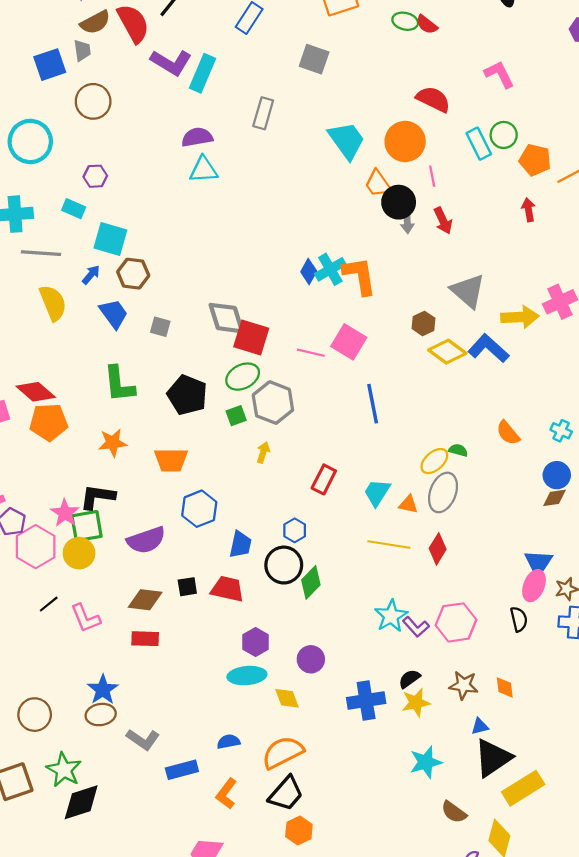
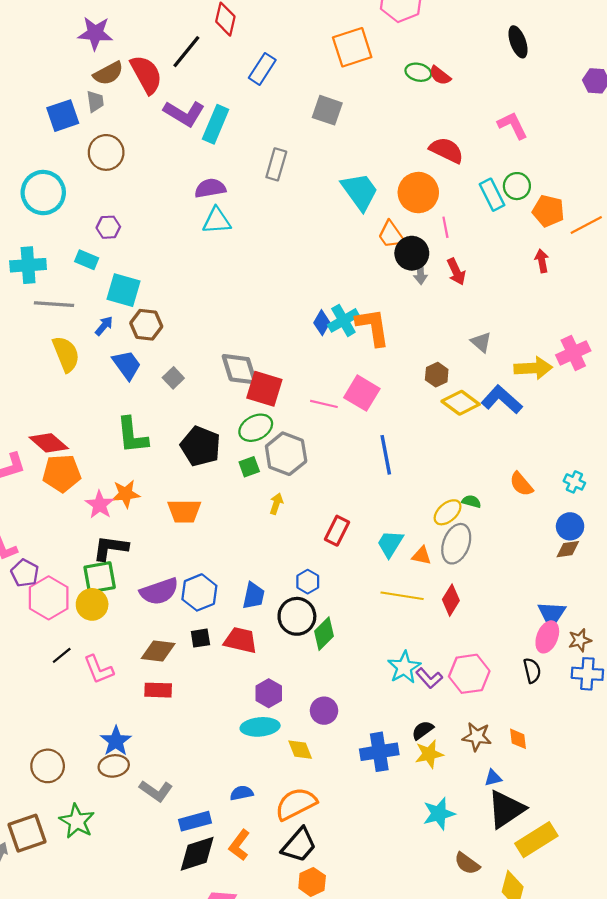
gray triangle: (468, 291) -> (481, 342), size x0.6
gray square: (160, 327) -> (173, 378), turned 30
blue hexagon: (199, 509) -> (199, 592), moved
pink star: (65, 513) -> (100, 505), moved
black diamond: (81, 802) -> (197, 854), moved

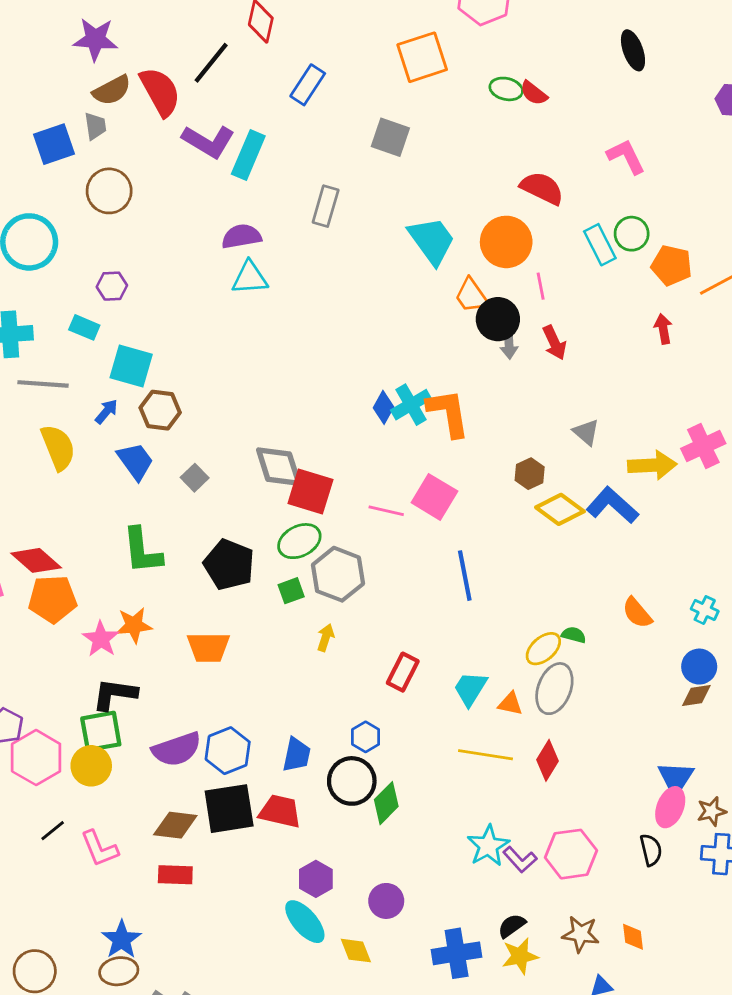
black square: (200, 638) -> (229, 809), size x2.0
cyan ellipse: (260, 727) -> (305, 922), turned 54

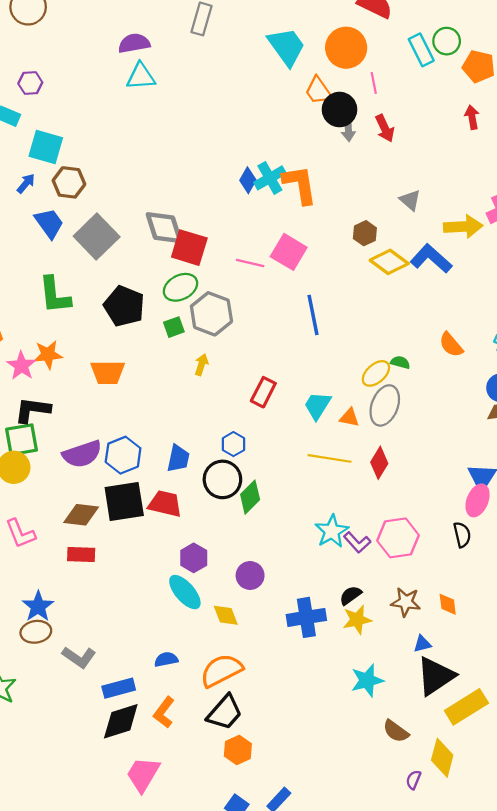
gray square: (195, 478) -> (97, 237), size x2.0

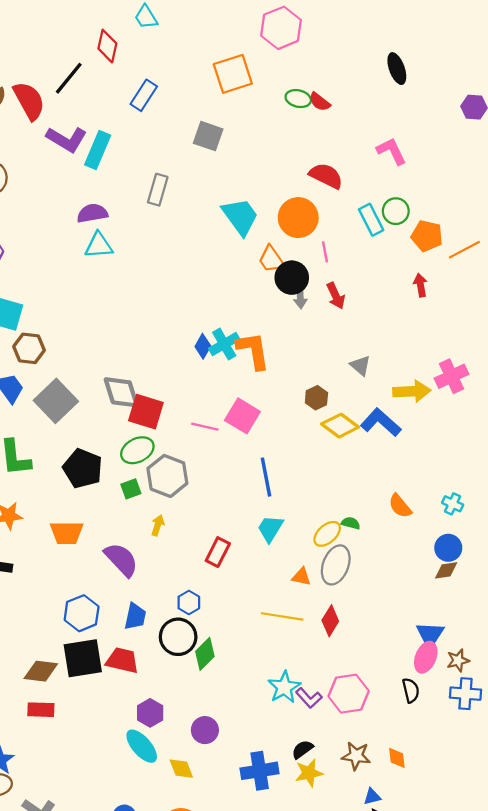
cyan trapezoid: (317, 405) -> (270, 529), moved
purple semicircle: (82, 454) -> (121, 560), moved, turned -114

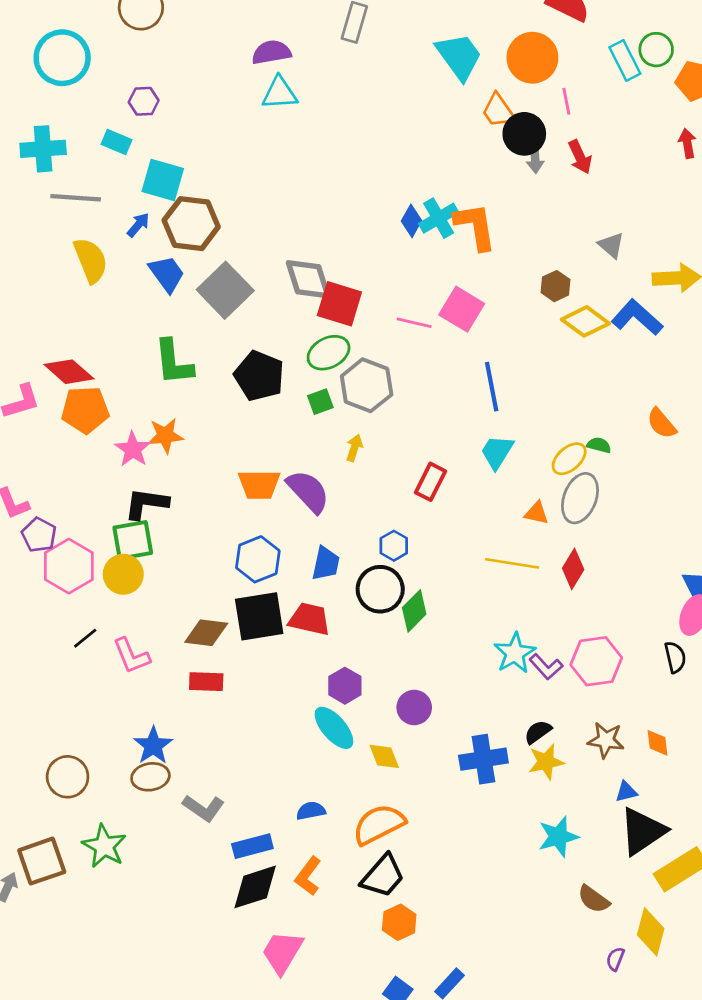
brown hexagon: (29, 348) -> (191, 224), size x1.4
orange trapezoid: (67, 533) -> (259, 485), moved

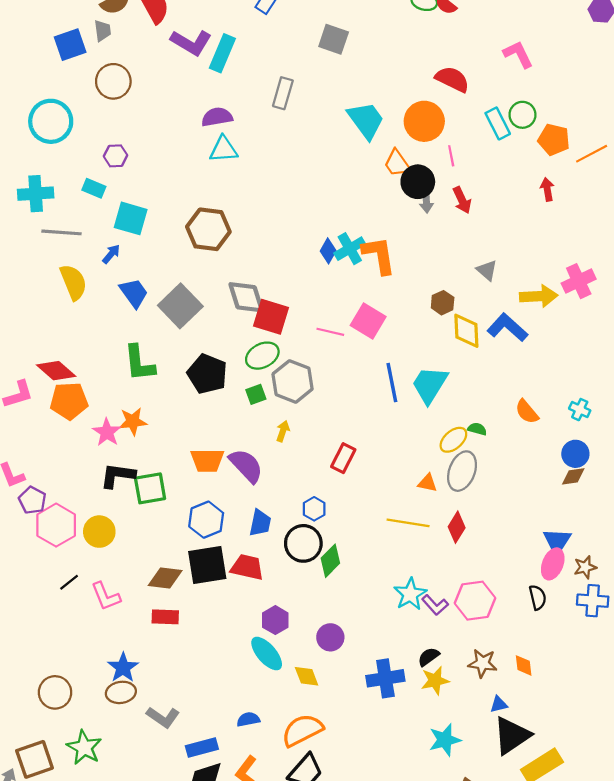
brown hexagon: (191, 224) -> (208, 229), moved
yellow diamond: (585, 321) -> (466, 331), turned 51
cyan trapezoid: (497, 452) -> (430, 385), moved, size x1.4
green square: (133, 540) -> (150, 488), moved

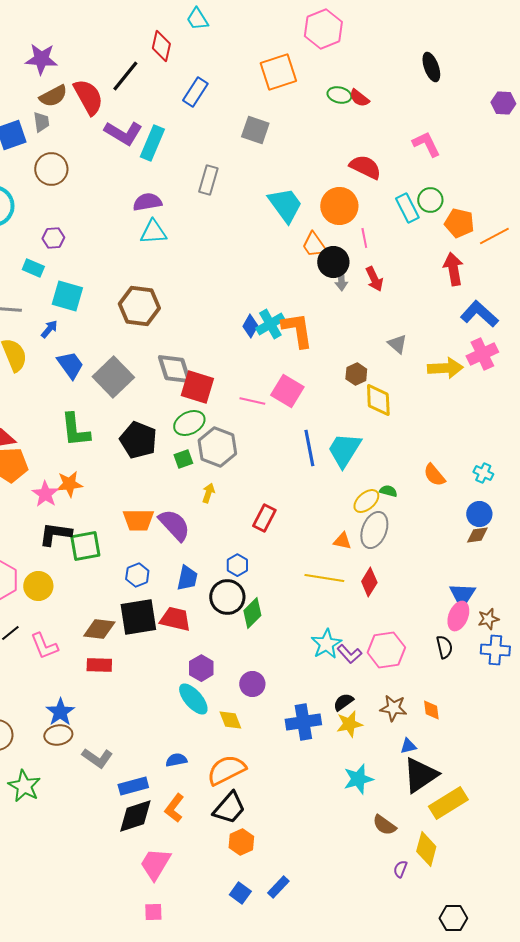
red arrow: (547, 189) -> (453, 269), size x1.5
blue L-shape: (507, 327) -> (479, 314), moved
blue hexagon: (206, 520) -> (137, 575), size x0.7

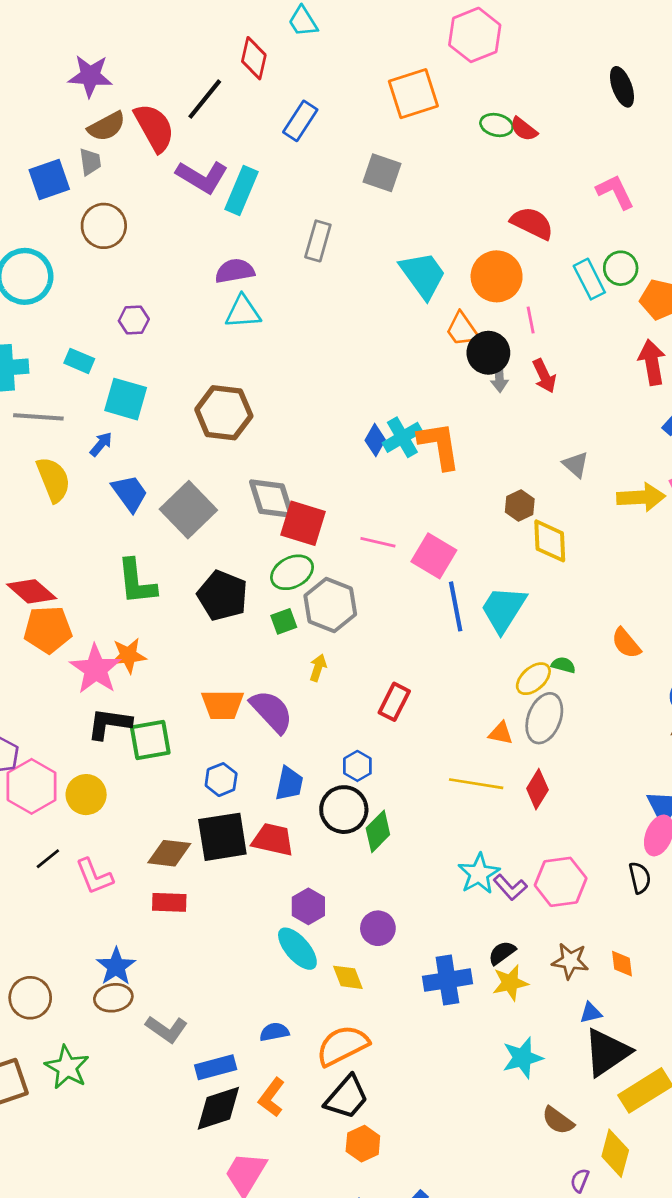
purple hexagon: (53, 238) -> (134, 320), moved
pink square: (287, 391) -> (434, 556), moved
pink star: (45, 494) -> (96, 669), size x1.4

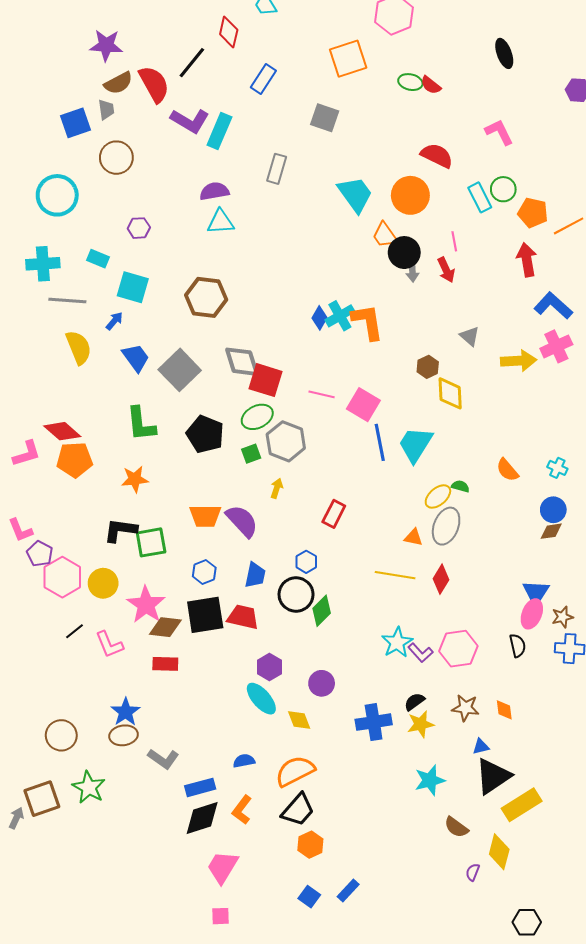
pink line: (531, 320) -> (454, 241), moved
pink star: (96, 669) -> (146, 605), moved

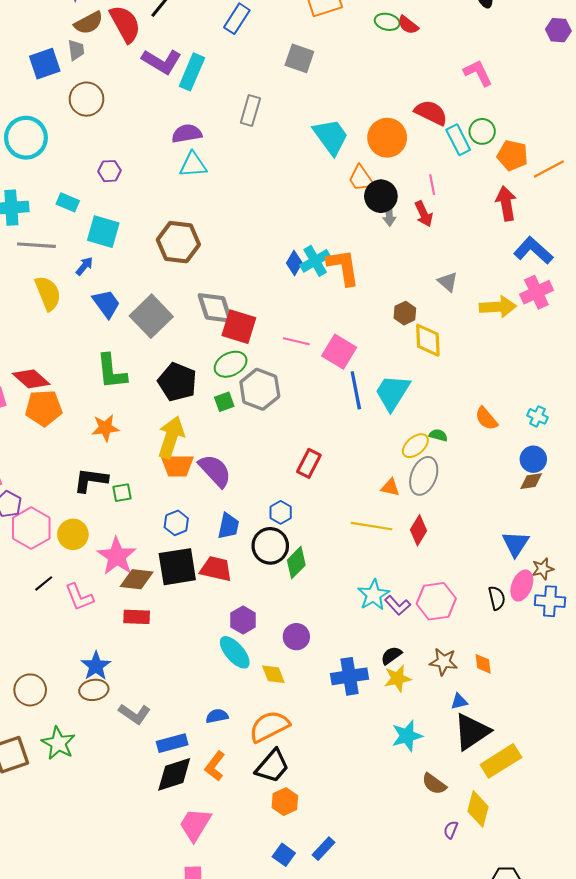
red semicircle: (437, 156) -> (431, 113), moved
yellow arrow: (277, 488) -> (171, 437), moved, size x2.0
green square: (151, 542) -> (122, 493), size x0.6
pink ellipse: (532, 614) -> (522, 586), moved

